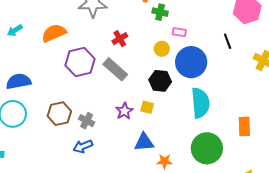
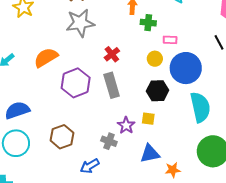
gray rectangle: (115, 69) -> (112, 85), turned 40
gray cross: (87, 121) -> (109, 141), moved

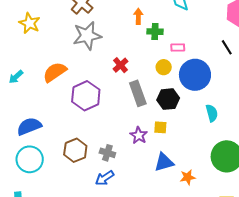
gray rectangle: (112, 85) -> (138, 93), moved
cyan semicircle: (200, 107) -> (212, 113), size x0.6
gray cross: (109, 141) -> (107, 153), moved

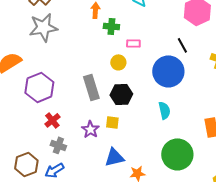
red cross: (120, 65) -> (52, 120), moved
blue circle: (195, 75) -> (168, 71), moved
brown hexagon: (75, 150) -> (26, 164), moved

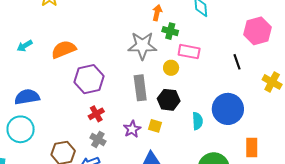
gray star: (43, 27) -> (142, 46), moved
pink rectangle: (133, 43) -> (189, 52), size x1.5
blue circle: (168, 71) -> (228, 109), moved
cyan semicircle: (164, 110) -> (197, 121), moved

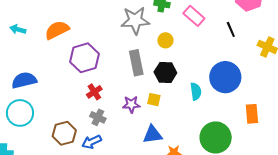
cyan arrow: (25, 46) -> (18, 29), turned 49
pink rectangle: (189, 52) -> (194, 16), moved, turned 35
purple star: (132, 129) -> (131, 104), turned 30

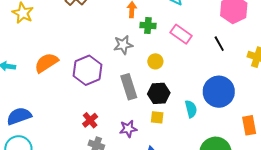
gray star: (135, 20) -> (123, 45), size x0.7
purple hexagon: (84, 58) -> (87, 70), moved
yellow square: (154, 100) -> (157, 117), moved

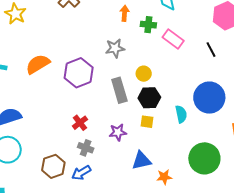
green cross: (148, 26) -> (148, 25), moved
yellow circle: (155, 61) -> (144, 74), moved

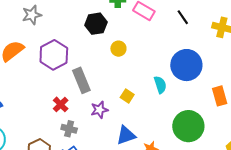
gray star: (115, 48) -> (32, 15), moved
gray rectangle: (119, 90) -> (81, 80), moved
black hexagon: (149, 98) -> (96, 24), moved
yellow square: (147, 122) -> (127, 96), turned 32

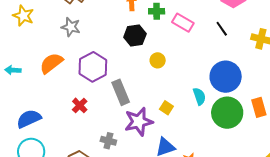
gray star: (32, 15) -> (71, 27), turned 30
red cross: (61, 104) -> (80, 105), moved
purple star: (99, 110) -> (139, 122), size x1.6
green circle: (188, 126) -> (227, 113), moved

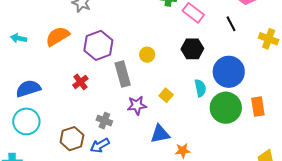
black hexagon: (135, 36) -> (192, 49), moved
yellow circle: (158, 60) -> (147, 55), moved
purple star: (139, 122) -> (137, 105), size x0.7

